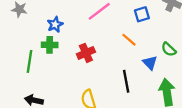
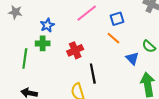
blue square: (142, 14) -> (117, 19), moved
black line: (126, 81) -> (93, 74), moved

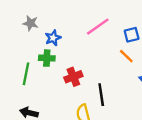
gray star: (15, 12) -> (31, 23), moved
red cross: (75, 50) -> (73, 77), moved

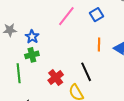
orange line: (126, 56) -> (99, 44), moved, turned 64
red cross: (73, 77) -> (56, 78), moved

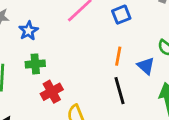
green cross: (32, 55) -> (35, 64), moved
black line: (86, 72) -> (119, 91), moved

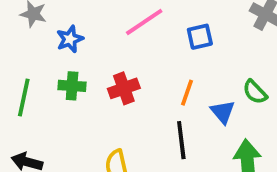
red cross: (52, 92) -> (124, 88), moved

